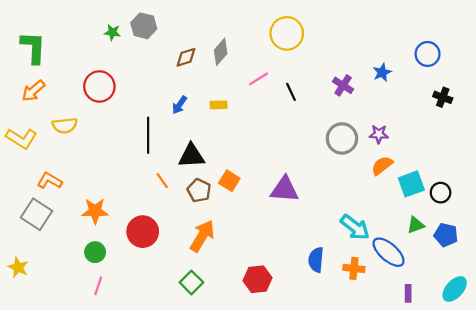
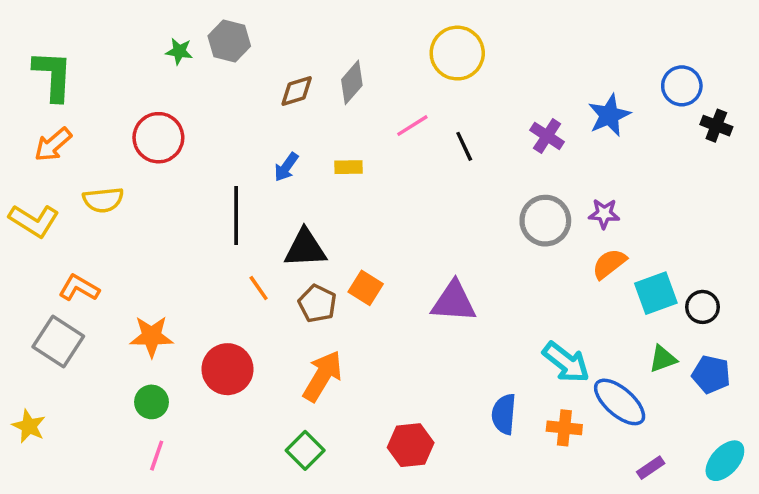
blue star: (382, 72) -> (609, 115), size x1.4
black cross: (443, 97) -> (716, 126), moved
purple rectangle: (408, 293) -> (651, 468), turned 56

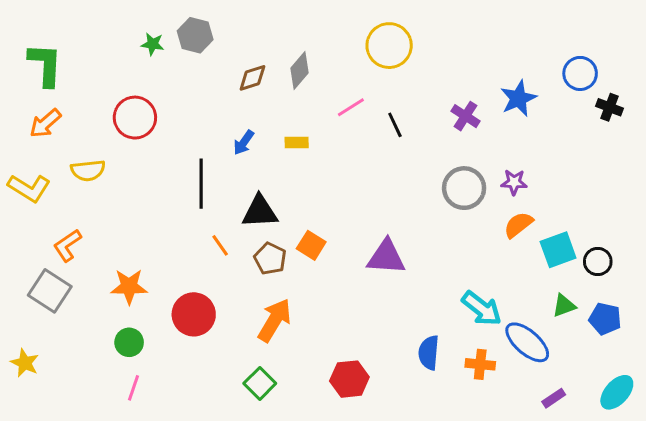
orange L-shape: (79, 288) -> (67, 245), turned -64

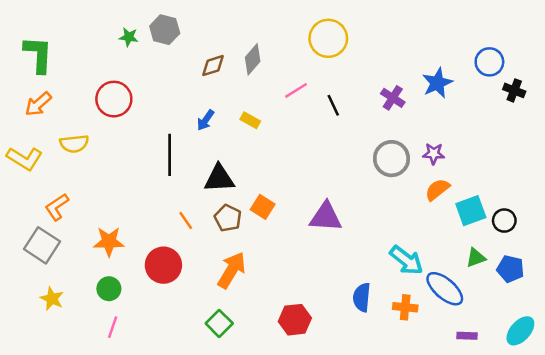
yellow rectangle: (297, 143) -> (250, 120), turned 30
orange line: (220, 245) -> (186, 221), moved
yellow star: (25, 363) -> (52, 299), moved
purple rectangle: (554, 398) -> (467, 336), turned 36

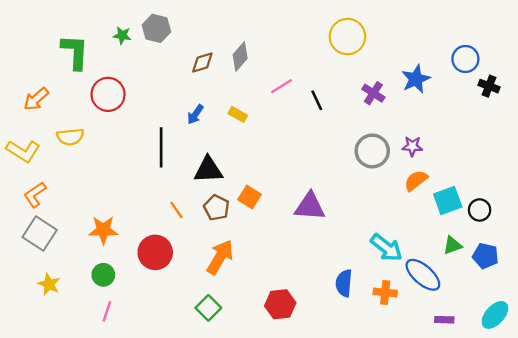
yellow circle: (328, 38) -> (347, 37), moved
green L-shape: (38, 54) -> (75, 52), moved
orange L-shape: (57, 207) -> (35, 195), moved

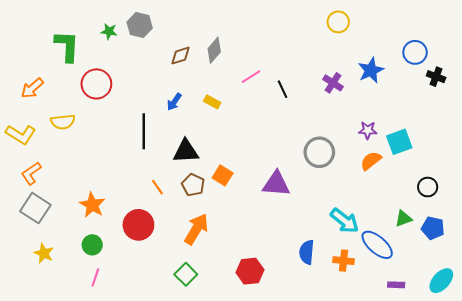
yellow circle: (347, 37) -> (338, 22), moved, size x0.7
gray circle: (372, 151) -> (319, 152), moved
cyan square: (448, 201) -> (399, 142), moved
orange star: (103, 230) -> (92, 205), turned 30

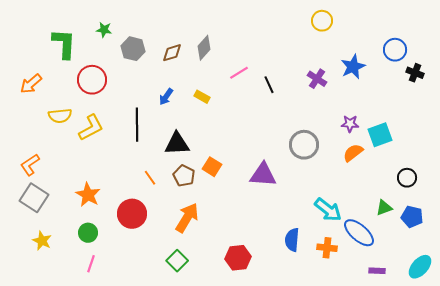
gray hexagon: (140, 25) -> (133, 49), moved
yellow L-shape: (21, 134) -> (91, 128), moved, turned -60

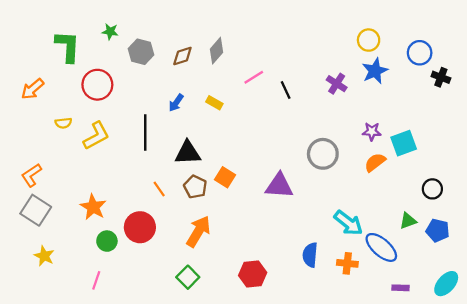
yellow circle: (322, 21) -> (369, 40), moved
yellow semicircle: (60, 116) -> (63, 123), size x0.7
green circle: (88, 233) -> (107, 241), moved

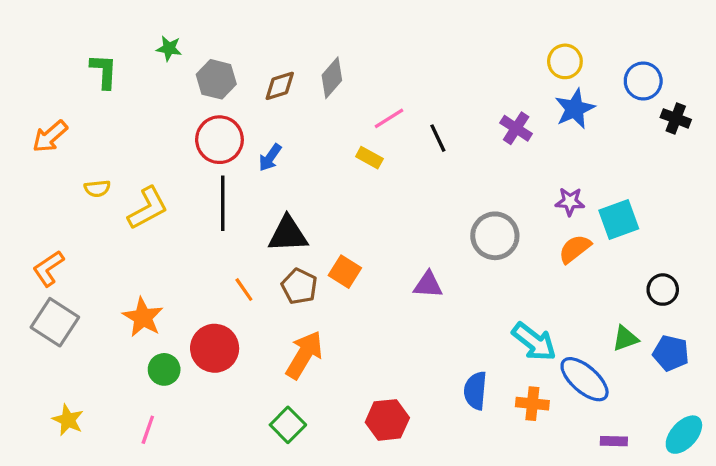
green L-shape: (68, 46) -> (104, 71), size x0.7
red circle: (97, 85) -> (219, 140), moved
yellow rectangle: (214, 103) -> (369, 158), moved
purple triangle: (279, 186) -> (428, 285), size x0.7
yellow star: (44, 256) -> (68, 420), moved

